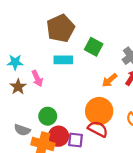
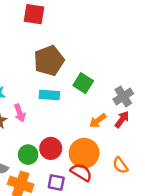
red circle: (58, 136) -> (51, 148), moved

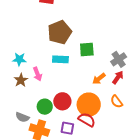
green square: (83, 83) -> (87, 49), turned -35
orange semicircle: (120, 165) -> (117, 102), moved

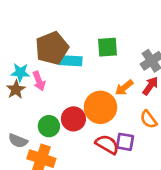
brown pentagon: (60, 32) -> (52, 48), moved
cyan star: (19, 59) -> (20, 73), moved
orange circle: (89, 105) -> (100, 107), moved
purple square: (67, 128) -> (125, 142), moved

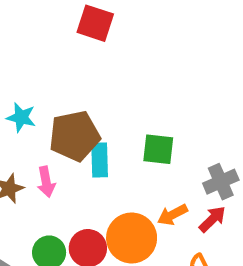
cyan rectangle: (71, 61) -> (100, 160), turned 75
cyan star: (20, 73) -> (21, 117), moved

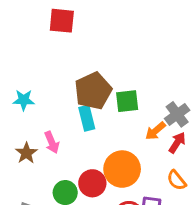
brown pentagon: (75, 136) -> (93, 91), moved
orange arrow: (172, 215) -> (155, 131), moved

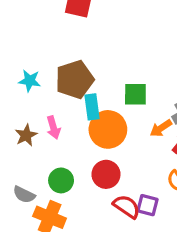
brown pentagon: (93, 91) -> (75, 79), moved
orange circle: (122, 169) -> (108, 129), moved
red circle: (92, 183) -> (106, 174), moved

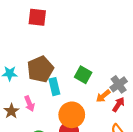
green square: (135, 94) -> (83, 75), turned 35
orange circle: (108, 129) -> (72, 115), moved

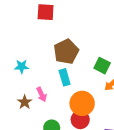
brown pentagon: (40, 69) -> (66, 52), moved
green square: (83, 75) -> (102, 66), moved

